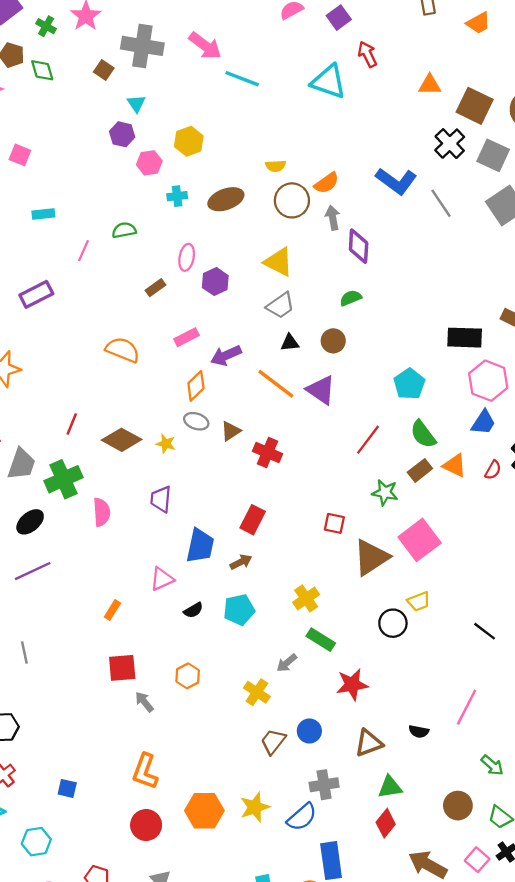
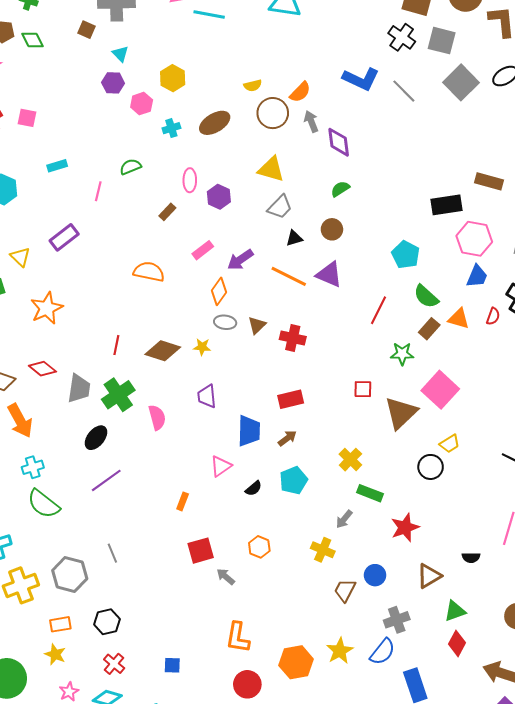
red rectangle: (253, 520) -> (291, 399), turned 60

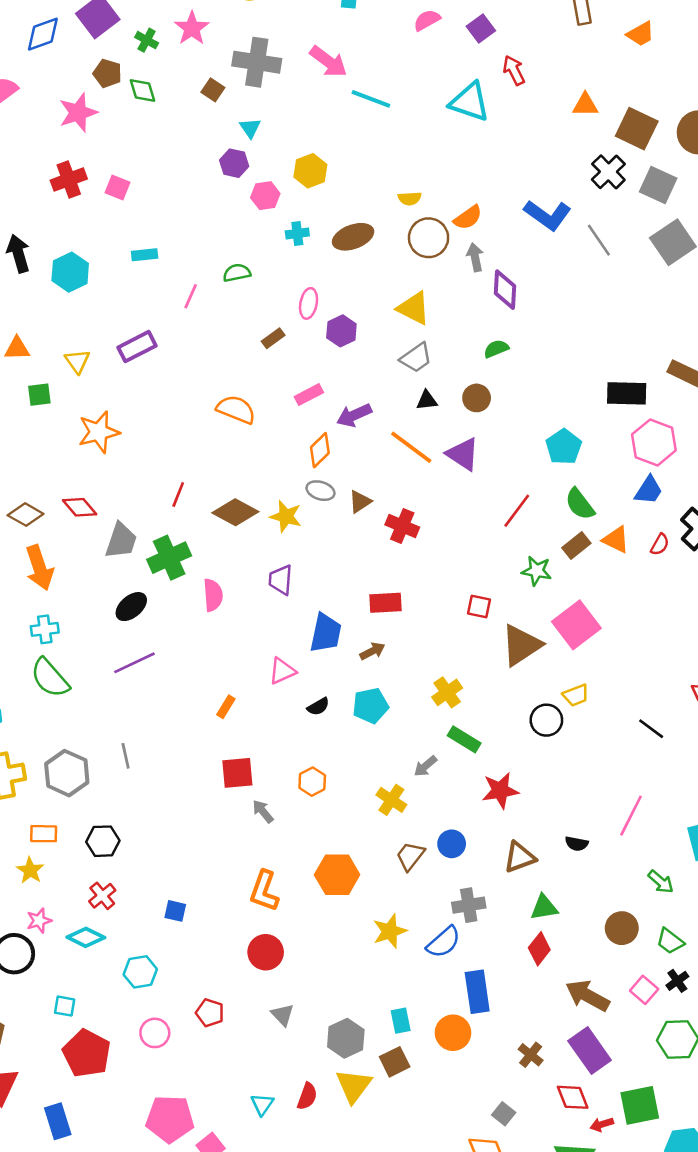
yellow star: (202, 347) -> (286, 516), size x1.4
orange hexagon: (296, 662) -> (337, 875), moved

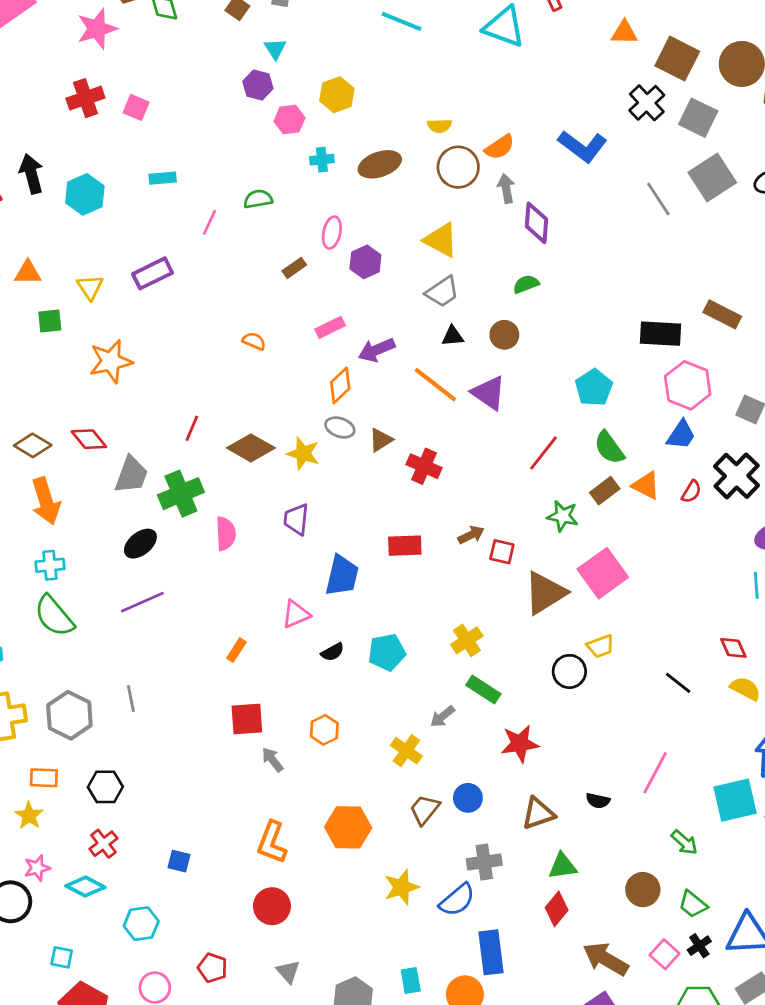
gray line: (599, 240) -> (658, 199), moved
orange semicircle: (236, 409) -> (254, 341), size x0.6
brown arrow: (372, 651) -> (471, 535), moved

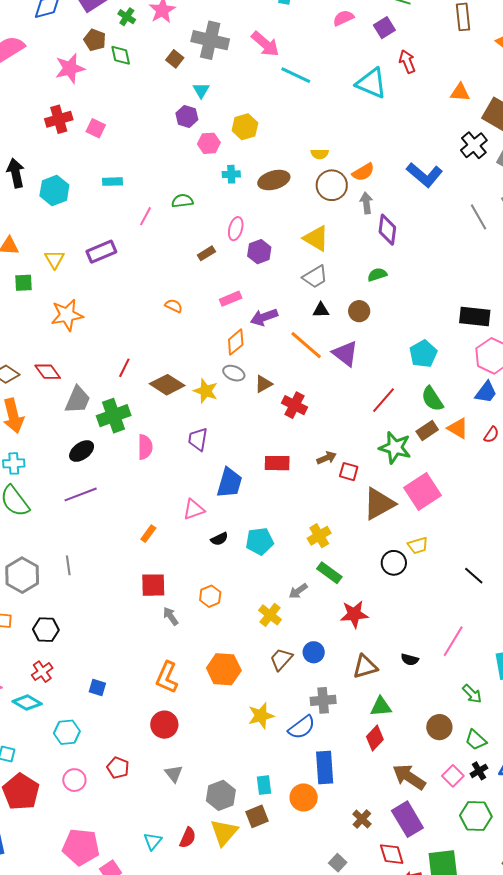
green star: (563, 516) -> (395, 448), size x1.4

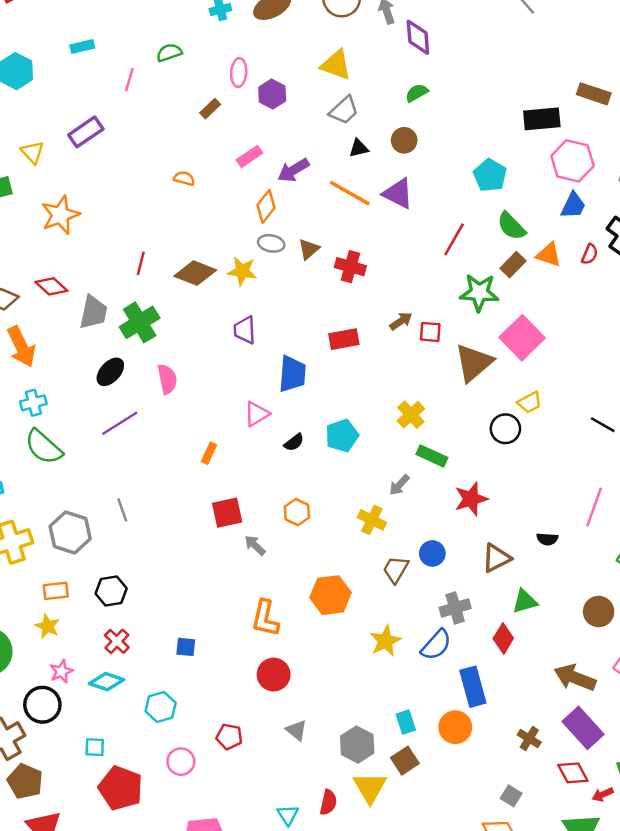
pink semicircle: (145, 447) -> (167, 379), moved
red diamond: (375, 738) -> (503, 638), moved

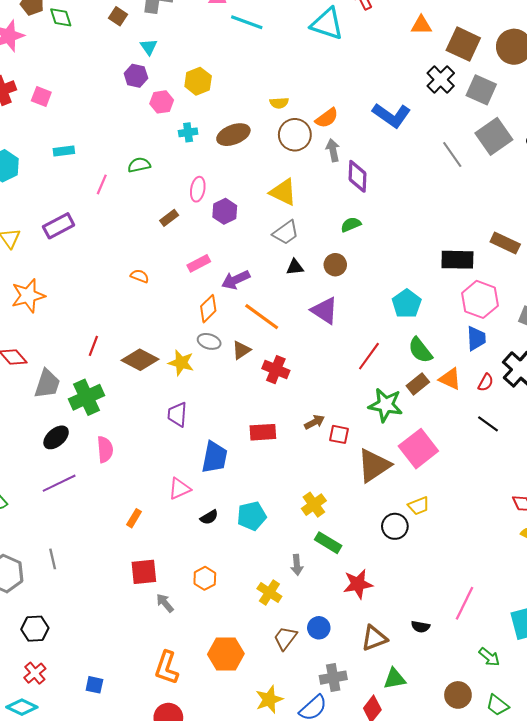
orange line: (350, 193) -> (262, 317), moved
blue trapezoid: (573, 205) -> (476, 338), turned -35
black line: (603, 425) -> (488, 424), moved
gray arrow: (399, 485) -> (297, 565), turned -54

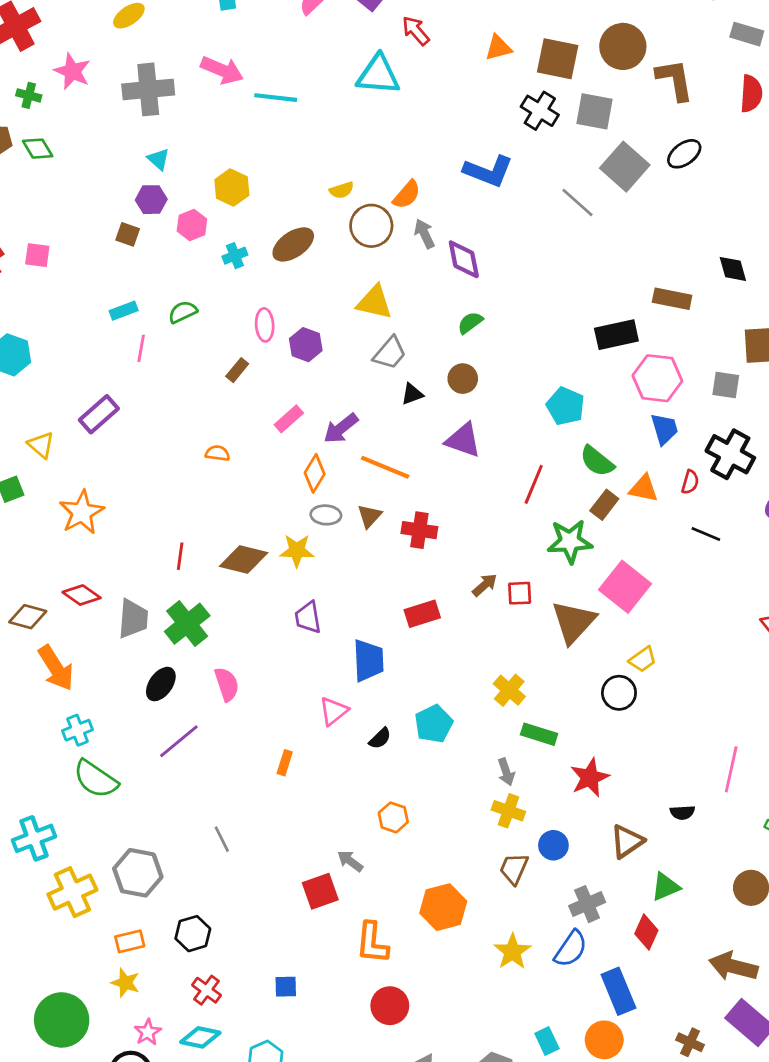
brown square: (118, 16) -> (128, 234), moved
cyan rectangle: (64, 151) -> (124, 311), moved
gray line: (53, 559) -> (222, 839), moved
red square: (144, 572) -> (320, 891), moved
yellow cross: (269, 592) -> (508, 811), moved

